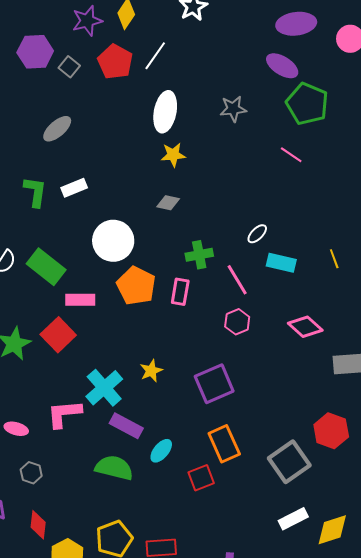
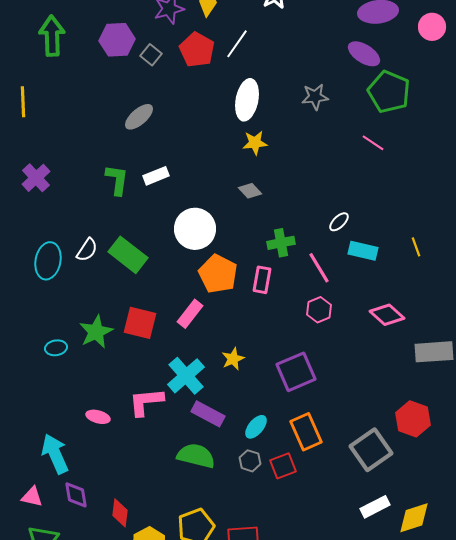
gray diamond: (168, 203) -> (250, 191), turned 35
pink rectangle: (80, 300) -> (190, 314), moved, turned -52
red square: (58, 335) -> (140, 323), turned -32
cyan ellipse: (161, 451) -> (256, 427), moved
gray hexagon: (31, 473) -> (250, 461), moved

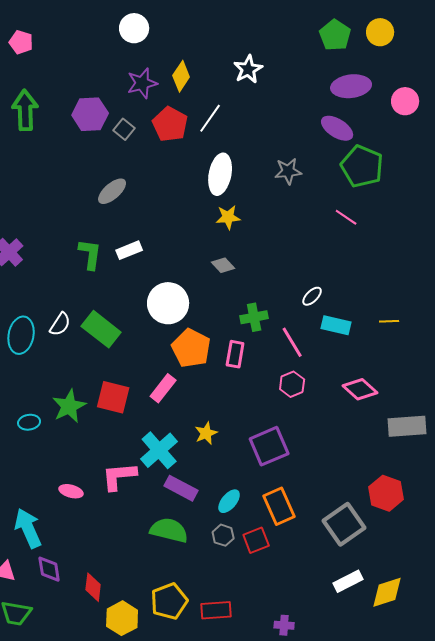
yellow line: (416, 247) -> (389, 321), turned -72

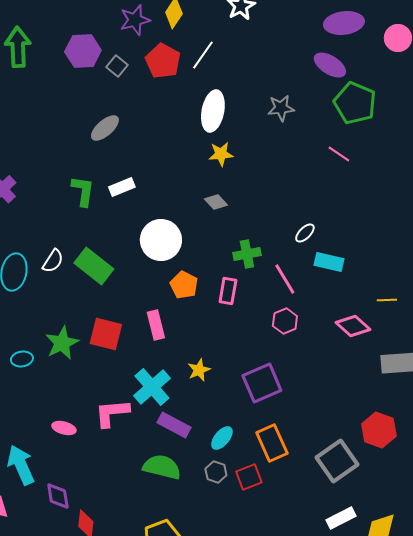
yellow line: (389, 321) -> (387, 300), moved
orange pentagon: (191, 348) -> (184, 285), size x0.7
pink rectangle: (163, 388) -> (156, 325), turned -52
purple diamond: (49, 569) -> (58, 496), moved

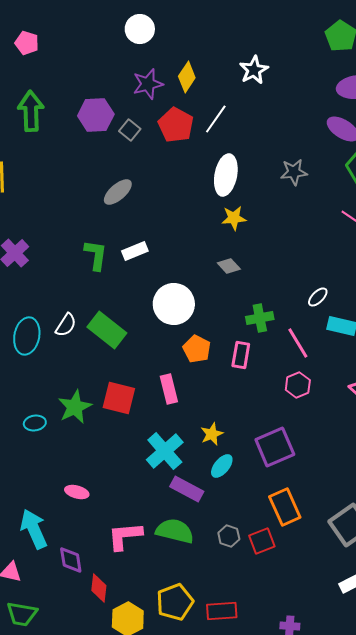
pink L-shape: (112, 413) -> (125, 536), moved
cyan ellipse: (222, 438) -> (222, 466), moved

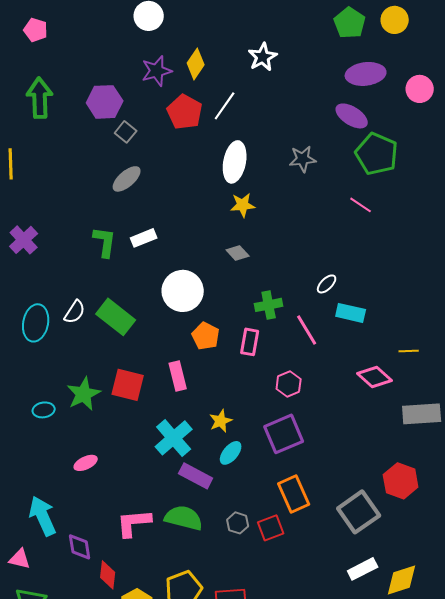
gray square: (130, 130) -> (126, 132), moved
pink hexagon: (298, 385) -> (289, 384), moved
pink ellipse: (77, 492) -> (86, 463), moved, turned -40

